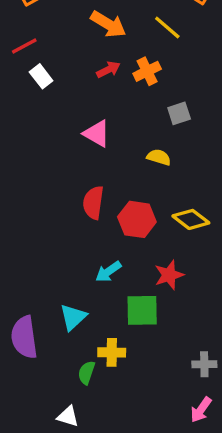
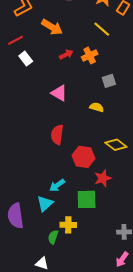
orange arrow: (108, 24) -> (52, 27), moved
red hexagon: (137, 219) -> (83, 157), moved
cyan arrow: (108, 272) -> (57, 185), moved

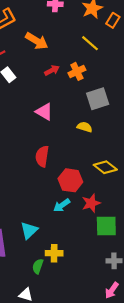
gray square: (109, 81) -> (98, 99), size x1.5
cyan arrow: (57, 185) -> (62, 205), moved
green square: (87, 199) -> (106, 226), moved

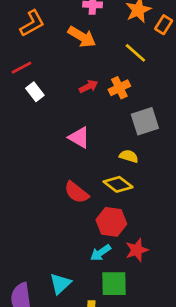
orange arrow: (37, 41) -> (82, 37), moved
red semicircle: (42, 156) -> (76, 192), turned -60
yellow diamond: (105, 167) -> (118, 184), moved
green square: (106, 226) -> (114, 284), moved

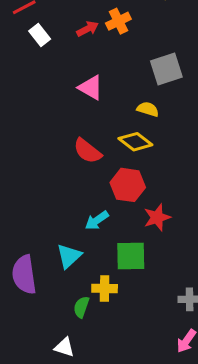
red arrow: (89, 86) -> (88, 29), moved
orange cross: (119, 88) -> (118, 21), moved
cyan arrow: (101, 253) -> (97, 220), moved

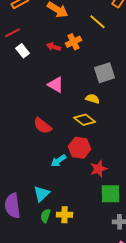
red arrow: (88, 29) -> (54, 47), turned -136
red semicircle: (88, 151) -> (43, 126), moved
cyan arrow: (97, 220) -> (59, 161), moved
green square: (131, 256) -> (111, 194), moved
green semicircle: (81, 307) -> (46, 216), moved

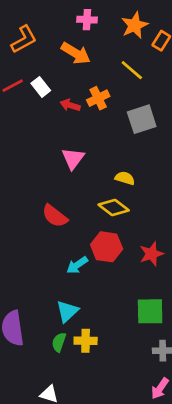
white rectangle: (23, 51) -> (41, 87), moved
gray square: (105, 73) -> (142, 119), moved
pink triangle: (56, 85) -> (73, 158), turned 36
red star: (99, 169) -> (151, 254), moved
cyan triangle: (42, 194) -> (67, 311), moved

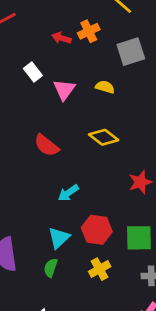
white rectangle: (41, 87) -> (33, 72), moved
yellow semicircle: (125, 178) -> (105, 87), moved
red hexagon: (107, 247) -> (97, 230), moved
yellow cross: (86, 341) -> (100, 269), moved, turned -30

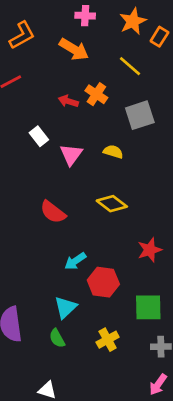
orange cross: (89, 31) -> (96, 94), turned -30
red hexagon: (97, 230) -> (103, 282), moved
green semicircle: (51, 268) -> (57, 338), turned -48

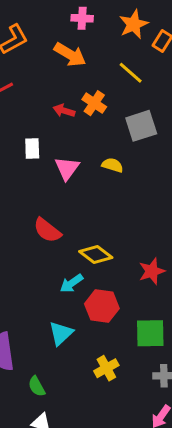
white rectangle: (39, 136) -> (32, 149), turned 36
yellow diamond: (112, 204) -> (96, 255), moved
green semicircle: (57, 338) -> (37, 386), moved

